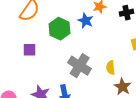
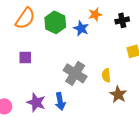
green hexagon: (60, 29) -> (55, 22), moved

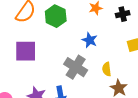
blue star: (81, 28) -> (90, 40), moved
purple square: (25, 57) -> (26, 51), size x1.6

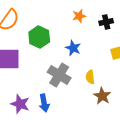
green hexagon: (56, 16) -> (39, 37), moved

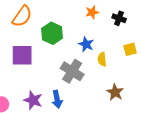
black cross: (106, 22) -> (119, 18), turned 32
yellow semicircle: (90, 77) -> (102, 59), moved

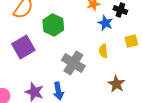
blue star: (86, 44) -> (105, 23), moved
purple square: (22, 55) -> (23, 47), turned -30

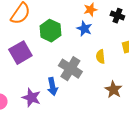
blue star: (105, 23) -> (84, 29), moved
blue arrow: (58, 91) -> (52, 87), moved

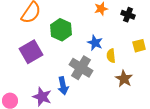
blue star: (84, 29) -> (95, 43), moved
brown star: (113, 90) -> (124, 79), moved

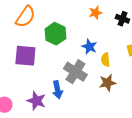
purple square: (31, 52) -> (25, 56), turned 35
brown star: (124, 79) -> (107, 83), moved, turned 30

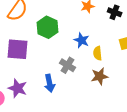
gray cross: (75, 72) -> (68, 65), size x0.7
purple star: (36, 101) -> (18, 88), moved

